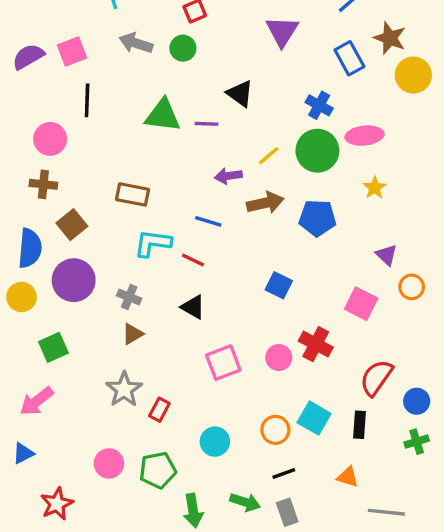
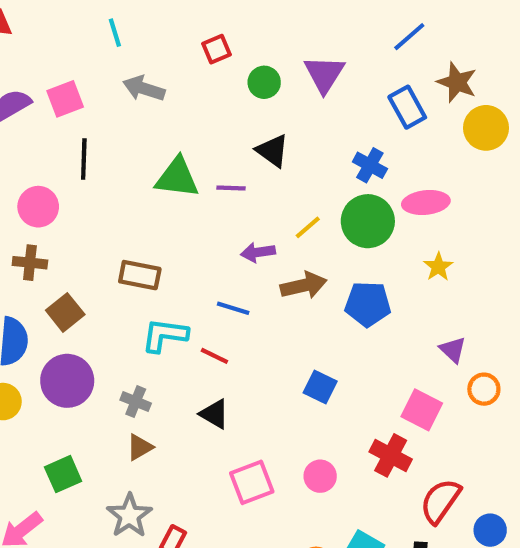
green circle: (183, 48) -> (264, 82), moved
red cross: (316, 344) -> (391, 455), moved
green square: (53, 347) -> (63, 474), moved

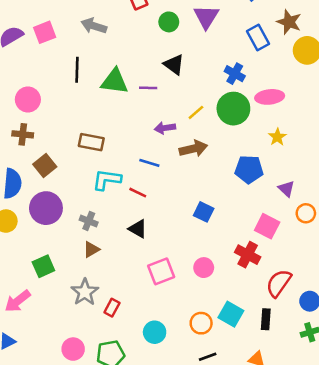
black line: (84, 159) -> (77, 70), moved
blue pentagon: (368, 304) -> (249, 169), moved

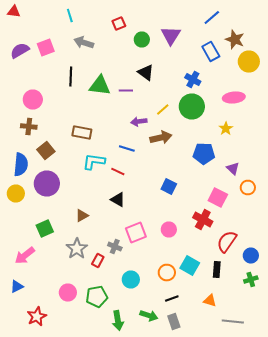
pink ellipse: (270, 97) -> (234, 98), moved
gray cross: (89, 221) -> (115, 246), moved

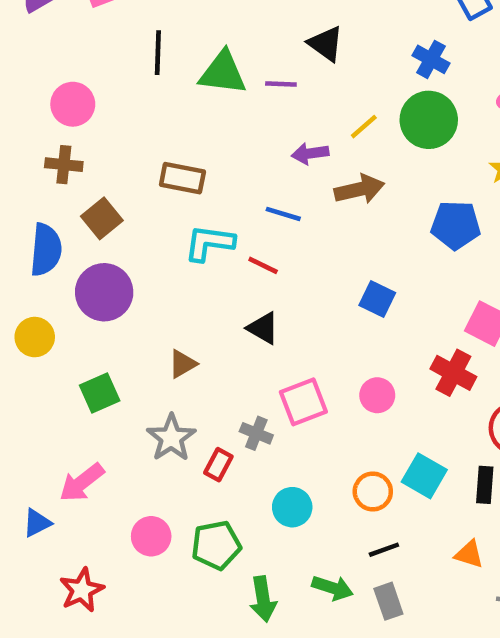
yellow circle: (16, 194) -> (35, 337), moved
pink arrow: (25, 256) -> (82, 483), moved

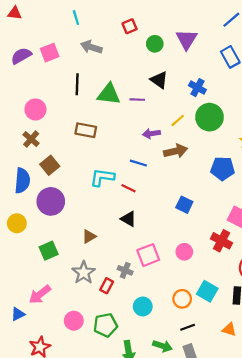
blue cross: (431, 59) -> (197, 88), moved
brown cross: (64, 165) -> (31, 139), turned 35
brown rectangle: (182, 178) -> (86, 130), moved

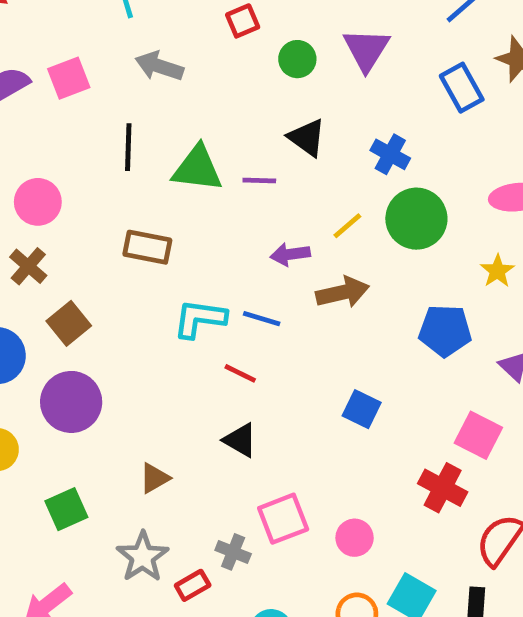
cyan L-shape: (102, 177) -> (200, 319), moved
pink circle: (184, 252) -> (355, 538), moved
red rectangle: (107, 286) -> (193, 585), turned 32

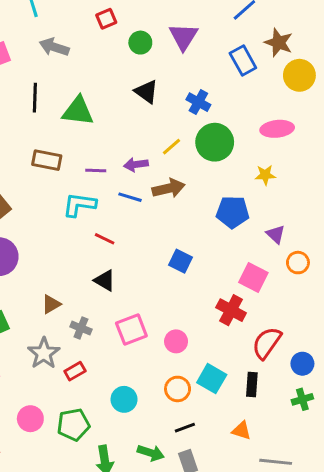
purple line: (259, 180) -> (96, 170), moved
yellow star: (497, 271) -> (265, 175), turned 30
blue line: (262, 319) -> (130, 197), moved
gray cross: (233, 552) -> (81, 328), moved

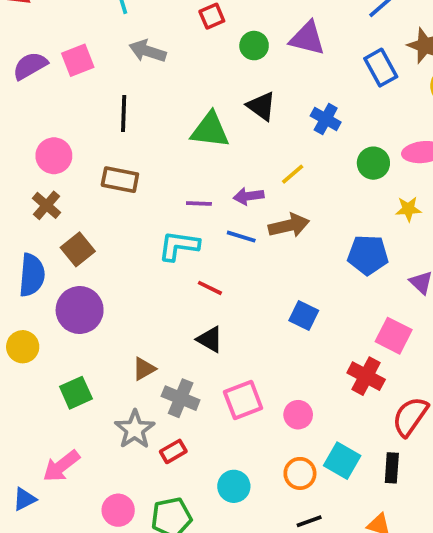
purple triangle: (183, 37) -> (307, 38), turned -48
green triangle: (78, 111) -> (210, 130), moved
green circle: (215, 142) -> (373, 163), moved, size x0.7
brown rectangle: (47, 160) -> (120, 180), moved
gray cross: (81, 328) -> (181, 398), size x1.4

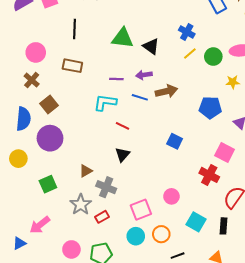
black triangle: (261, 106) -> (151, 46), moved
yellow line: (293, 174) -> (190, 53), moved
black triangle: (210, 339) -> (122, 155), turned 42
pink square: (243, 400) -> (141, 210), moved
orange circle: (300, 473) -> (161, 234), moved

